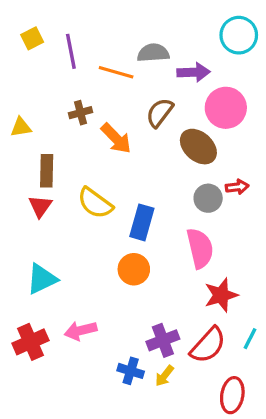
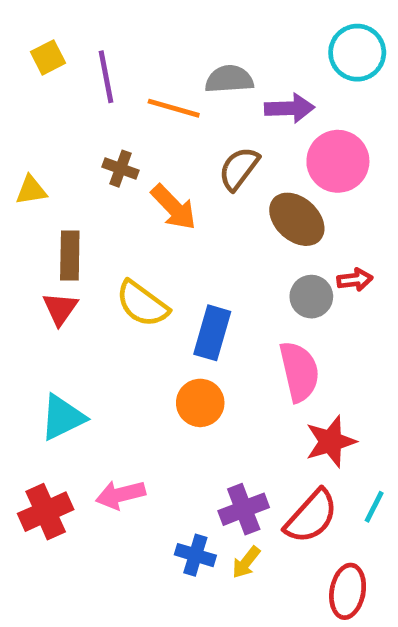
brown cross: (81, 113) -> (120, 169), turned 35

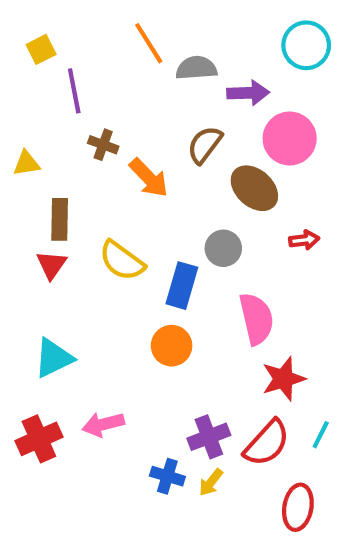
purple line: (106, 77) -> (74, 91), moved
orange line: (174, 108) -> (149, 43), moved, turned 42
gray circle: (311, 297) -> (223, 248), moved

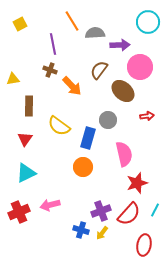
purple line: (74, 91) -> (53, 44), moved
red triangle: (51, 265) -> (25, 139), moved

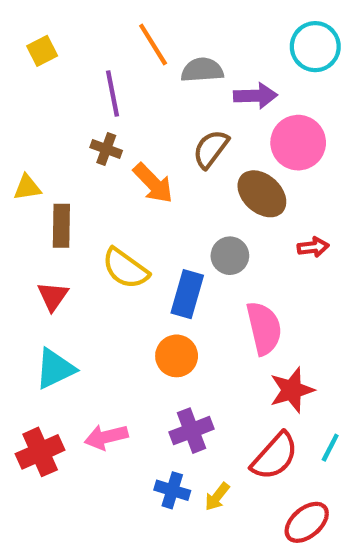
yellow triangle: (13, 79) -> (27, 187), moved
purple cross: (101, 211) -> (191, 431), moved
red ellipse: (144, 245) -> (307, 522), turned 40

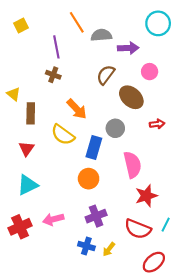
pink circle: (298, 143) -> (150, 72), size x0.6
orange arrow: (153, 183) -> (77, 109), moved
yellow triangle: (27, 187) -> (14, 94), turned 48
red semicircle: (275, 456) -> (138, 229), turned 70

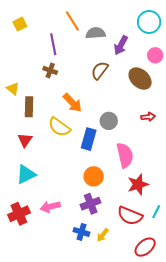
purple arrow: (128, 48) -> (121, 45), turned 120
pink circle: (150, 72) -> (155, 55), moved
brown ellipse: (131, 97) -> (140, 79), moved
orange circle: (89, 179) -> (94, 176), moved

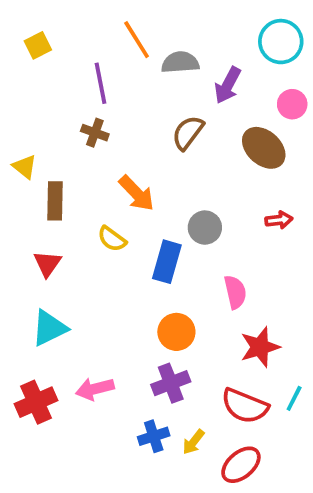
yellow semicircle: (59, 127) -> (112, 239), size x0.7
pink semicircle: (125, 155) -> (235, 292), size x0.7
blue cross: (81, 232) -> (154, 436), turned -35
red ellipse: (145, 247) -> (241, 465), moved

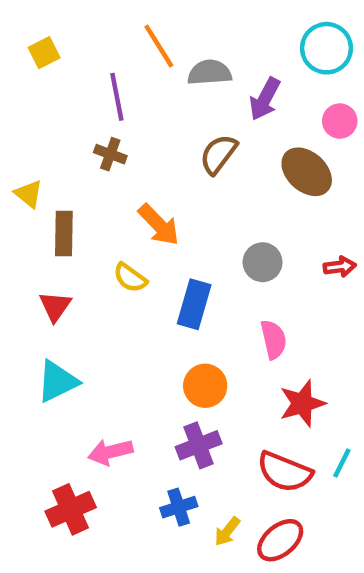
red arrow: (279, 220) -> (340, 267), moved
gray circle: (205, 228) -> (263, 262), moved
red cross: (36, 402) -> (71, 509), moved
yellow arrow: (194, 442) -> (227, 531), moved

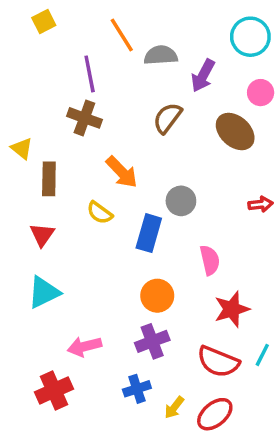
yellow square: (44, 53) -> (44, 21), moved
brown cross: (110, 154) -> (84, 118), size x1.4
gray circle: (263, 262) -> (181, 201), moved

